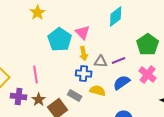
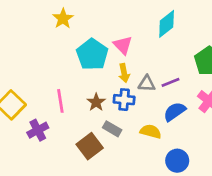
yellow semicircle: (98, 90) -> (151, 131), moved
purple cross: (19, 96) -> (38, 130), turned -35
brown star: (39, 100) -> (96, 102), moved

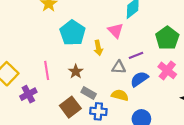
pink triangle: (123, 45) -> (116, 31), moved
gray triangle: (147, 84) -> (119, 67), moved
blue cross: (124, 100) -> (98, 111), moved

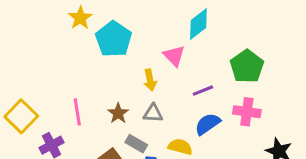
cyan pentagon: (72, 33) -> (114, 39), moved
gray triangle: (119, 67) -> (153, 113), moved
pink cross: (167, 70) -> (247, 112), turned -30

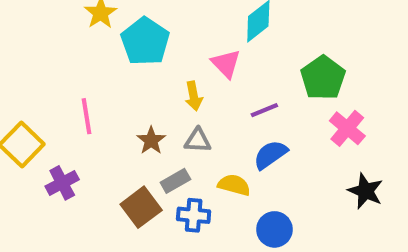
pink line: (77, 112) -> (86, 116), moved
pink cross: (247, 112) -> (347, 128), moved, turned 32
gray rectangle: (136, 144) -> (175, 181), turned -60

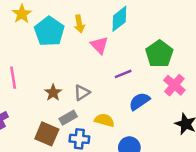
yellow arrow: (194, 96) -> (79, 24), moved
gray triangle: (198, 140) -> (82, 93), turned -36
blue semicircle: (270, 155) -> (139, 101), moved
brown square: (141, 207) -> (47, 134), turned -30

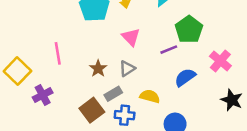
pink triangle: (99, 45) -> (131, 37), moved
green pentagon: (159, 54) -> (189, 29), moved
brown square: (47, 134) -> (92, 110), turned 30

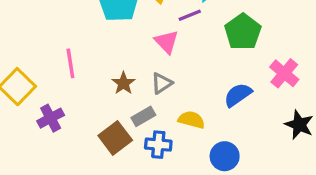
purple line: (169, 50) -> (190, 15), moved

